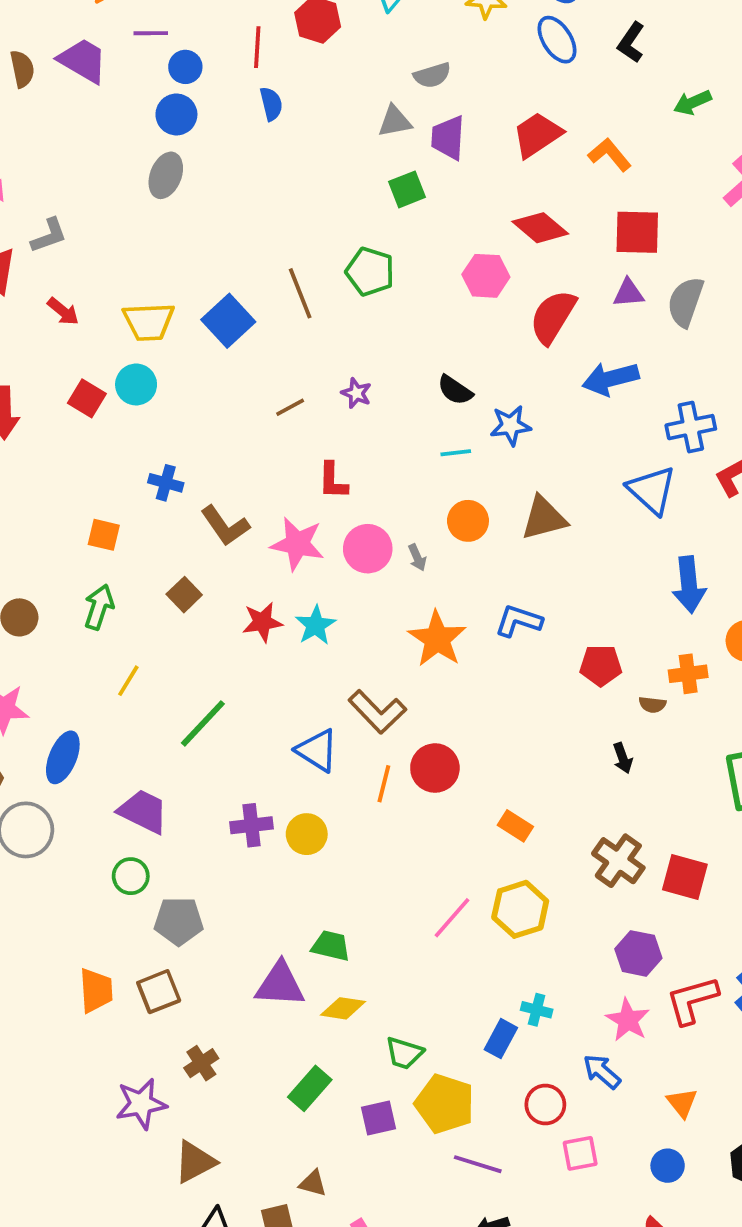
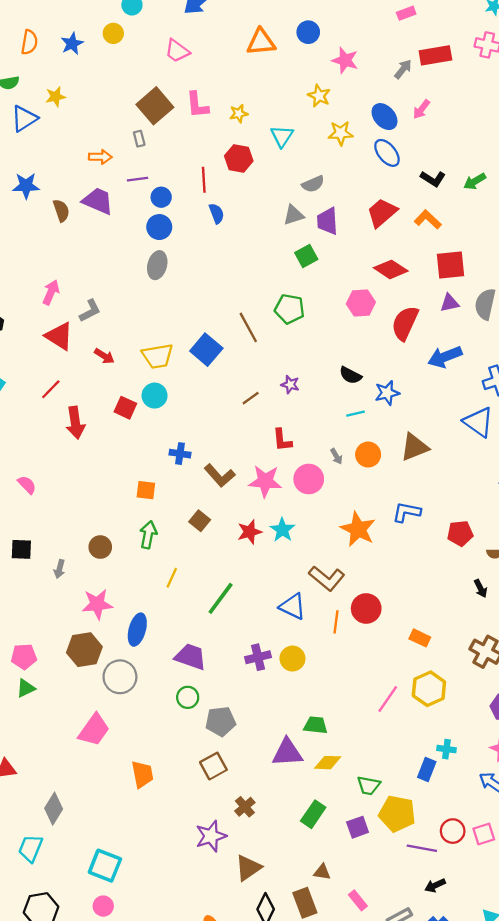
black L-shape: (631, 42) -> (433, 179), moved, turned -85
gray arrow: (417, 558) -> (336, 456), moved
orange trapezoid: (96, 990) -> (142, 774), moved
red circle: (545, 1104) -> (453, 831), moved

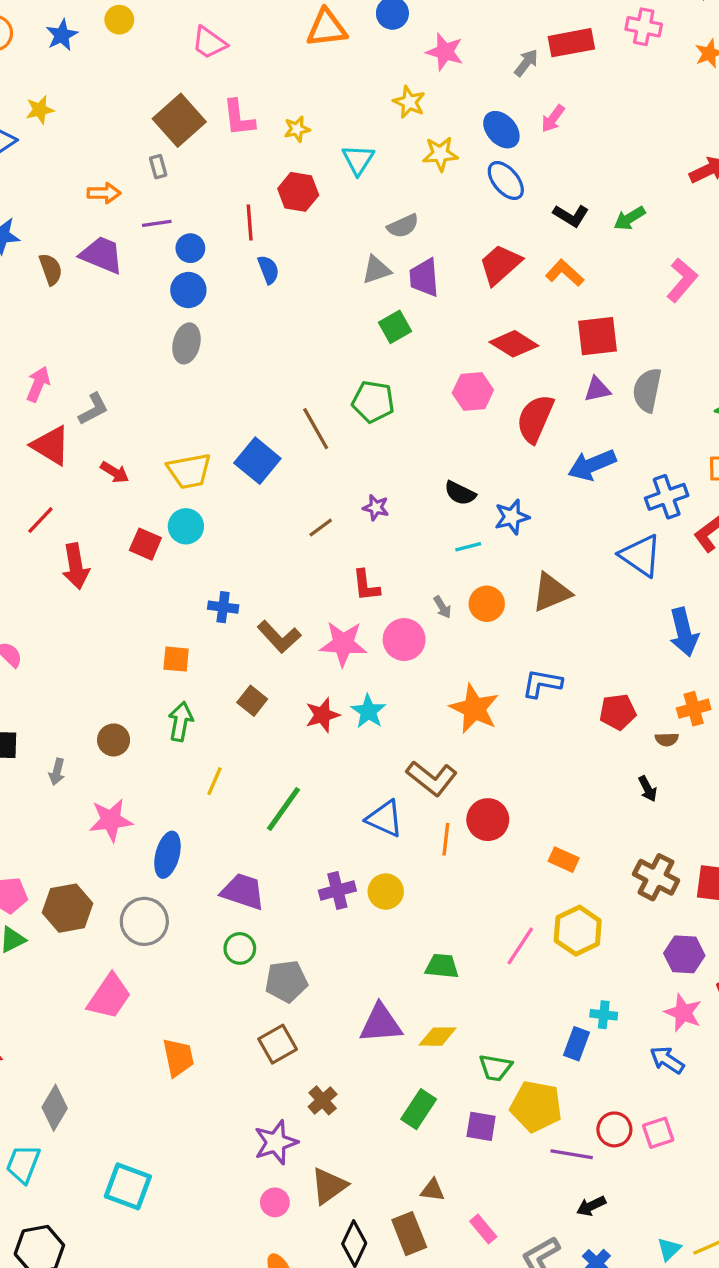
brown hexagon: (84, 650) -> (68, 908), moved
green trapezoid: (316, 725) -> (442, 966), moved
purple square: (358, 827) -> (481, 1126), turned 30
pink circle: (103, 906) -> (275, 1202), moved

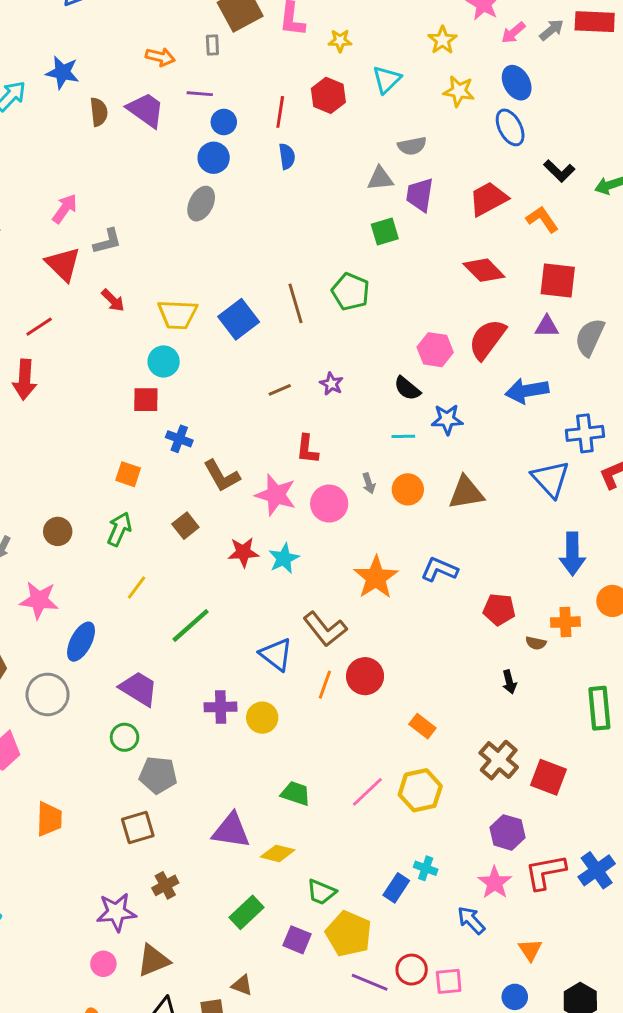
pink arrow: (553, 119) -> (513, 33), moved
pink hexagon: (473, 392) -> (435, 350), moved
red square: (145, 544) -> (146, 400), moved, turned -36
red arrow: (76, 566) -> (25, 380), moved

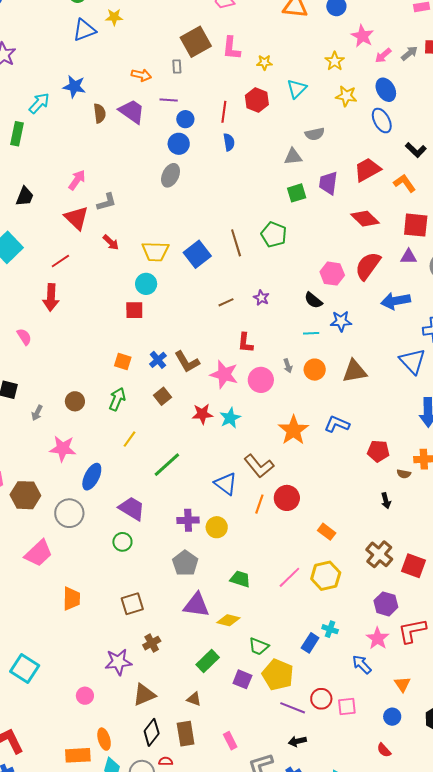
purple trapezoid: (420, 195) -> (328, 183), moved
blue cross: (179, 439) -> (158, 360), moved, turned 30
gray pentagon: (158, 775) -> (185, 563), moved, turned 30
pink circle: (103, 964) -> (85, 696), moved
brown triangle: (242, 985) -> (194, 699), moved

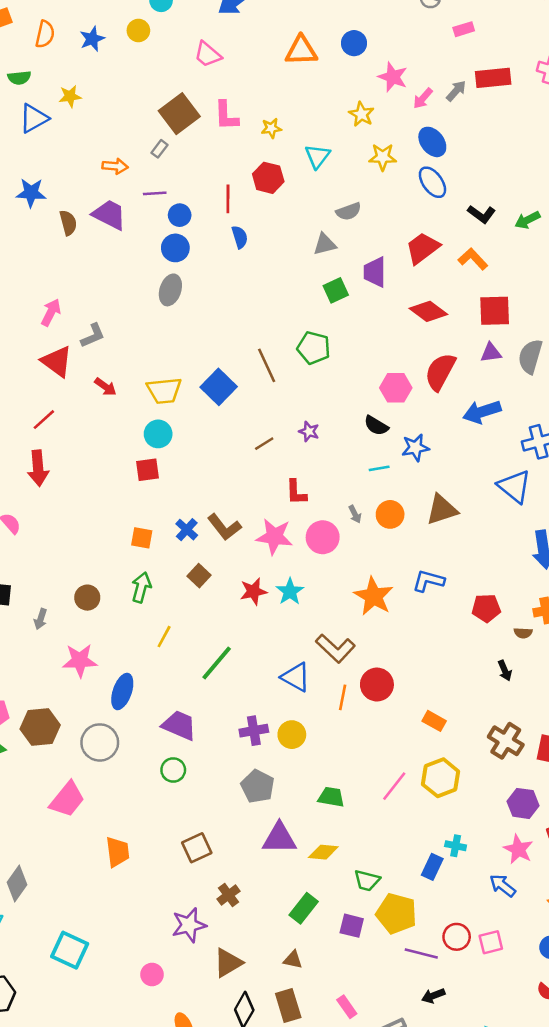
gray rectangle: (177, 66) -> (159, 149), turned 48

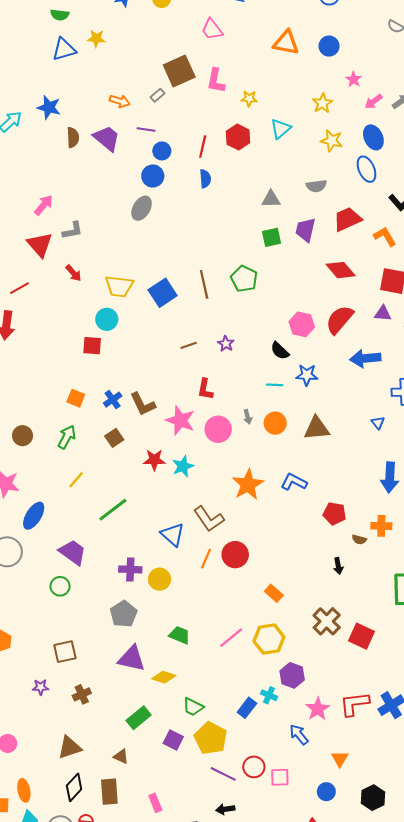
pink star: (393, 77) -> (354, 79), size x0.7
gray semicircle: (349, 211) -> (316, 186), moved
blue triangle: (514, 486) -> (378, 423), size x0.5
purple hexagon: (523, 803) -> (292, 675), moved
purple star: (189, 925) -> (41, 687), moved, size x0.6

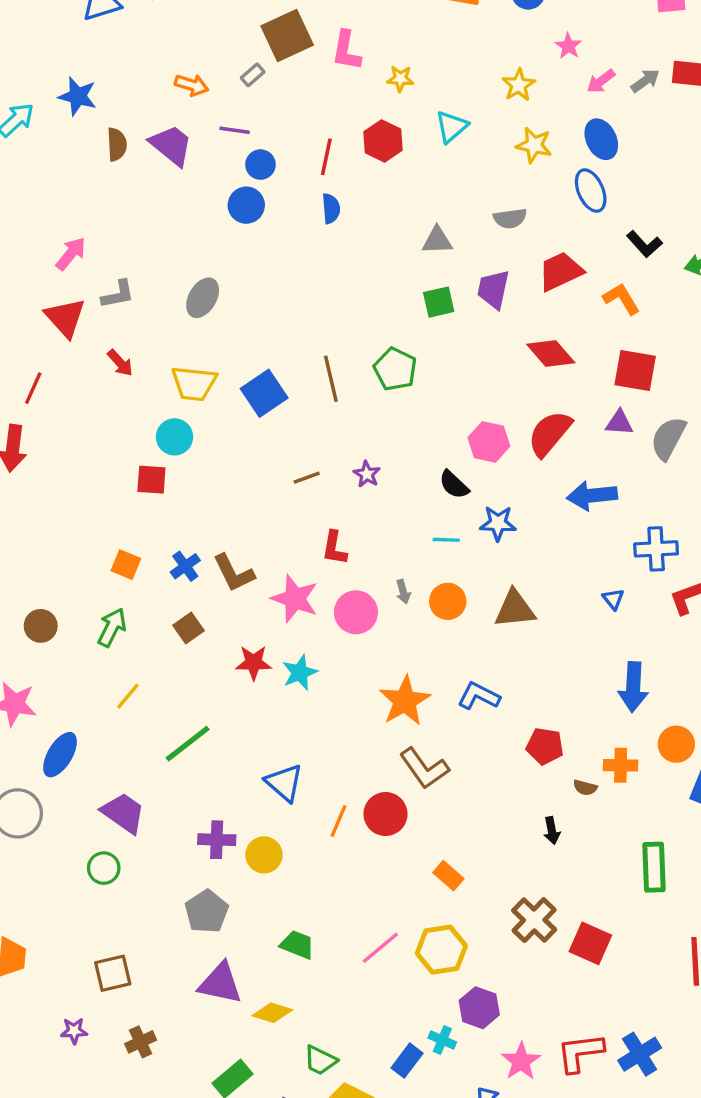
gray ellipse: (142, 208) -> (203, 298), moved
red line: (19, 288) -> (33, 388), turned -36
brown L-shape: (209, 519) -> (424, 768), moved

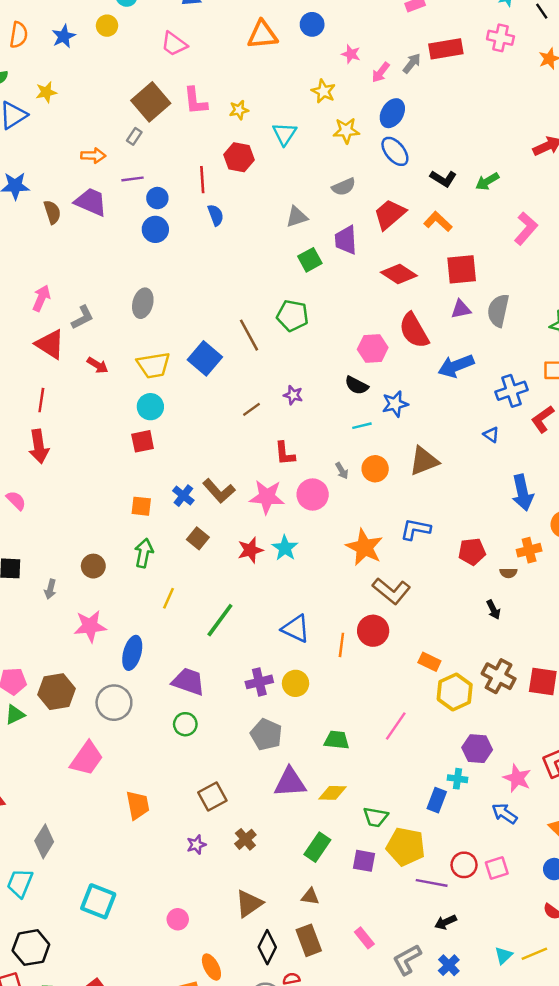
blue ellipse: (601, 139) -> (392, 113), turned 72
red semicircle: (550, 433) -> (414, 330), turned -54
yellow hexagon: (441, 950) -> (455, 692), moved

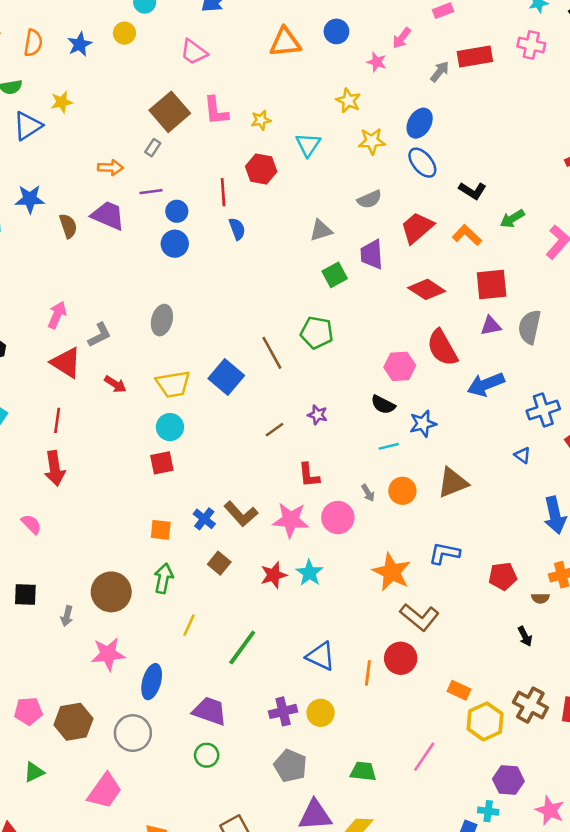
pink arrow: (381, 72) -> (402, 38), moved
green arrow: (487, 181) -> (512, 219), moved
brown circle: (93, 566) -> (111, 592), size x1.6
green triangle: (15, 715) -> (34, 772), moved

